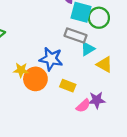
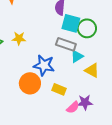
yellow star: (21, 70) -> (19, 38), moved

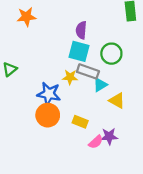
cyan square: (71, 23) -> (79, 51), moved
yellow star: (19, 38) -> (70, 77), moved
blue star: (44, 65) -> (49, 94), moved

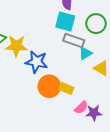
yellow star: (70, 77) -> (16, 46), moved, size x1.5
orange circle: (48, 115) -> (49, 86), moved
purple star: (109, 136) -> (94, 113), moved

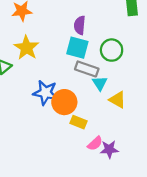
yellow star: (16, 46) -> (26, 48), moved, turned 30
cyan triangle: (85, 53) -> (100, 83), turned -32
orange circle: (49, 86) -> (64, 102), moved

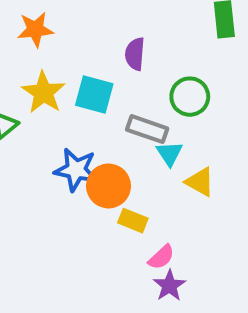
cyan square: (77, 48) -> (94, 95), moved
purple star: (109, 149) -> (169, 286), moved, turned -30

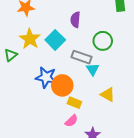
cyan square: (94, 95) -> (55, 40), turned 30
yellow triangle: (200, 182) -> (108, 95), moved
pink semicircle: (161, 257) -> (71, 121), moved

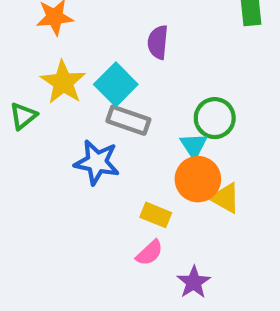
green circle: (103, 41) -> (215, 118), moved
gray rectangle: (81, 57) -> (128, 120), moved
orange circle: (62, 85) -> (198, 179), moved

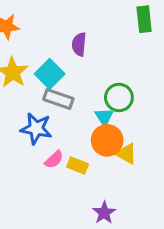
pink semicircle: (149, 253) -> (54, 160), moved

